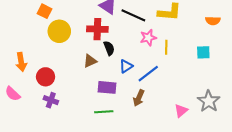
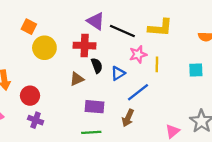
blue triangle: (126, 66) -> (118, 73), moved

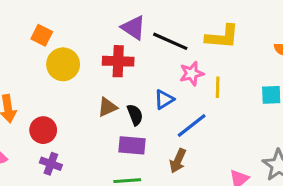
black semicircle: (97, 66) -> (135, 115), moved

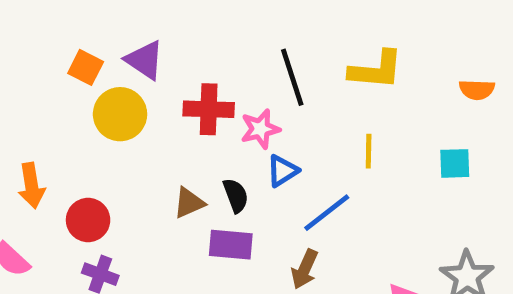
purple triangle: (133, 28) -> (145, 60), moved
black line: (170, 41) -> (292, 77), turned 48
pink star: (192, 73) -> (260, 129), moved
brown triangle: (107, 107) -> (189, 203), moved

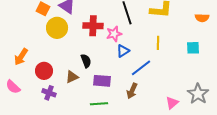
orange arrow: (31, 186) -> (21, 57), turned 42
black semicircle: (236, 195) -> (86, 61), moved
brown triangle: (189, 203) -> (72, 77), moved

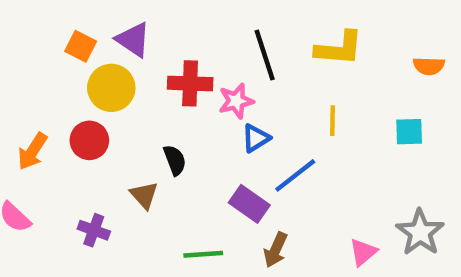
red circle: (44, 71) -> (89, 140), moved
brown triangle: (72, 77) -> (144, 195), turned -48
purple rectangle: (102, 81) -> (249, 204), moved, turned 30
brown arrow: (132, 91) -> (276, 250), moved

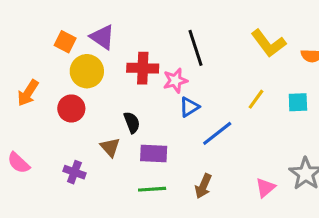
yellow L-shape: (339, 48) -> (268, 43), moved, turned 48
yellow line: (332, 121) -> (256, 99), moved, turned 35
orange arrow: (32, 151) -> (28, 93), moved
purple rectangle: (249, 204) -> (154, 153), moved, turned -32

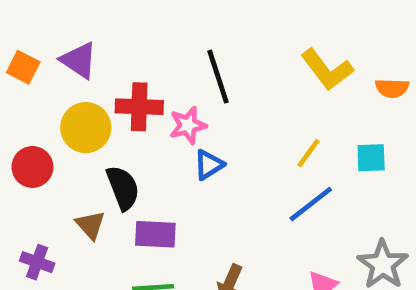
yellow circle: (87, 71) -> (86, 128), moved
black semicircle: (132, 122) -> (123, 188), size x1.4
blue line: (217, 133) -> (311, 204), moved

